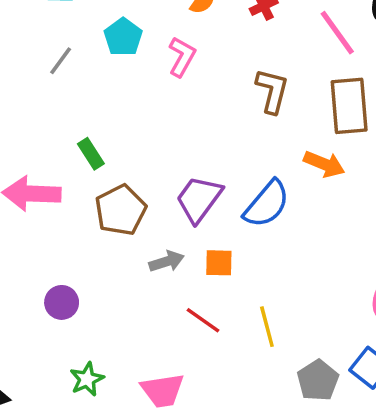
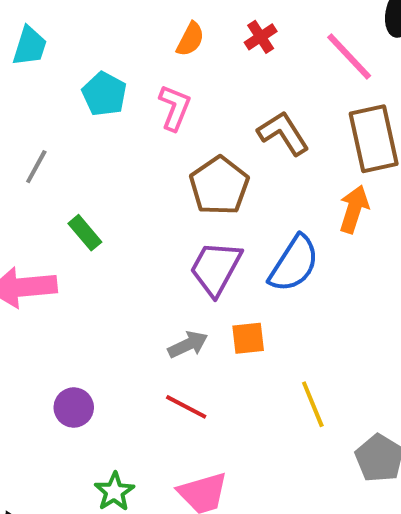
gray line: (61, 61) -> (36, 167), moved
brown L-shape: (272, 91) -> (283, 133), turned -39
orange arrow: (324, 164) -> (354, 209), turned -87
brown pentagon: (121, 210) -> (219, 186), moved
red line: (203, 320) -> (186, 407), moved

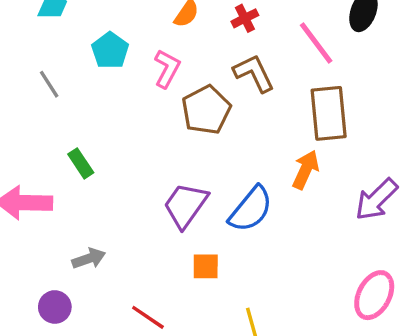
brown L-shape: (283, 133) -> (254, 73), moved
gray line: (36, 167) -> (49, 84), moved, turned -68
brown pentagon: (219, 186) -> (206, 110), moved
gray arrow: (188, 345) -> (89, 259), moved

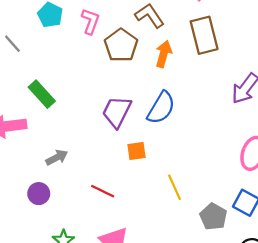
green rectangle: (81, 163) -> (42, 94), size x1.4
orange arrow: (306, 170) -> (164, 54), moved

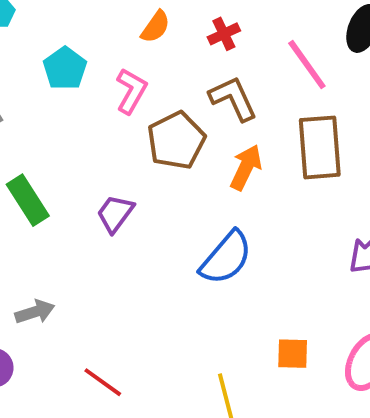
purple trapezoid: (117, 112) -> (115, 214), moved, size x0.7
orange square: (137, 151) -> (293, 354), moved

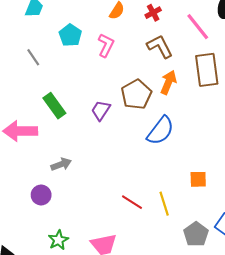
brown pentagon: (176, 140) -> (136, 94), moved
red line: (103, 382) -> (132, 202), moved

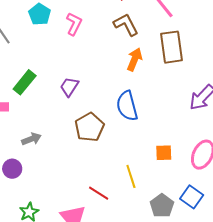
brown pentagon: (136, 94) -> (89, 127), moved
green rectangle: (54, 106) -> (25, 82), turned 75
blue semicircle: (160, 131) -> (127, 106), turned 128
red line: (132, 202) -> (99, 193), moved

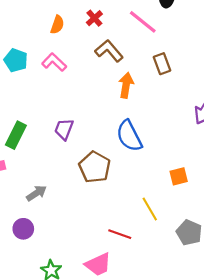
pink L-shape: (74, 24) -> (54, 62), turned -60
brown rectangle: (172, 47) -> (162, 64), size x0.6

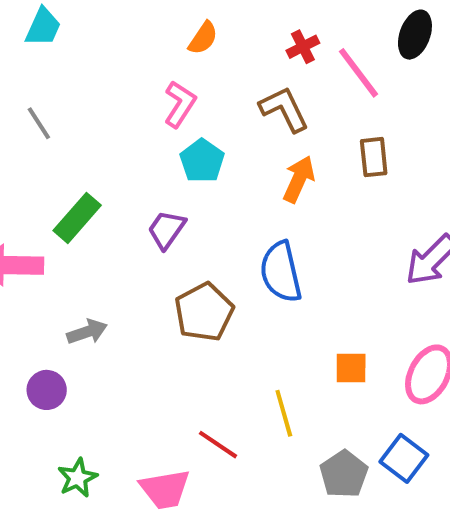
red cross: (94, 18) -> (303, 47), moved
cyan pentagon: (16, 60) -> (202, 161), moved
pink L-shape: (54, 62) -> (180, 104), turned 65

